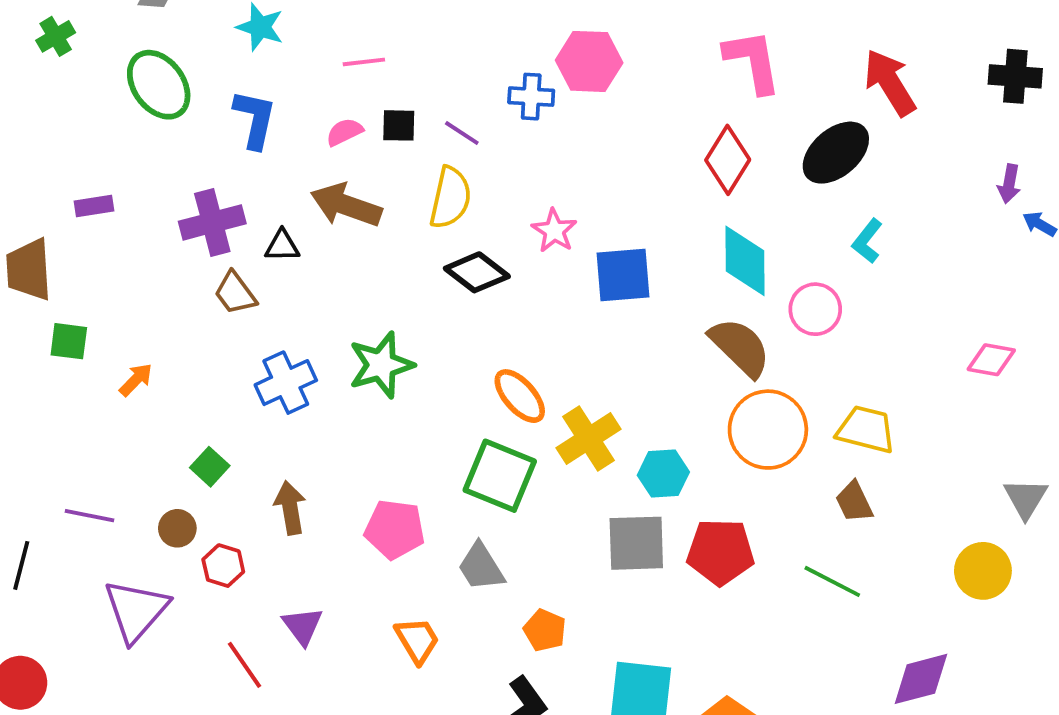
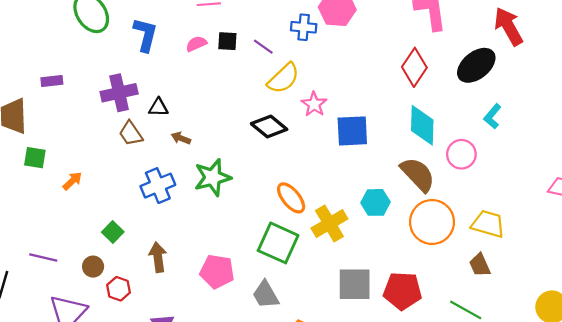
yellow semicircle: (450, 198) -> (283, 78), moved, turned 32
brown arrow: (346, 205) -> (181, 138), moved, size x0.5
cyan hexagon: (663, 474) -> (375, 202), moved

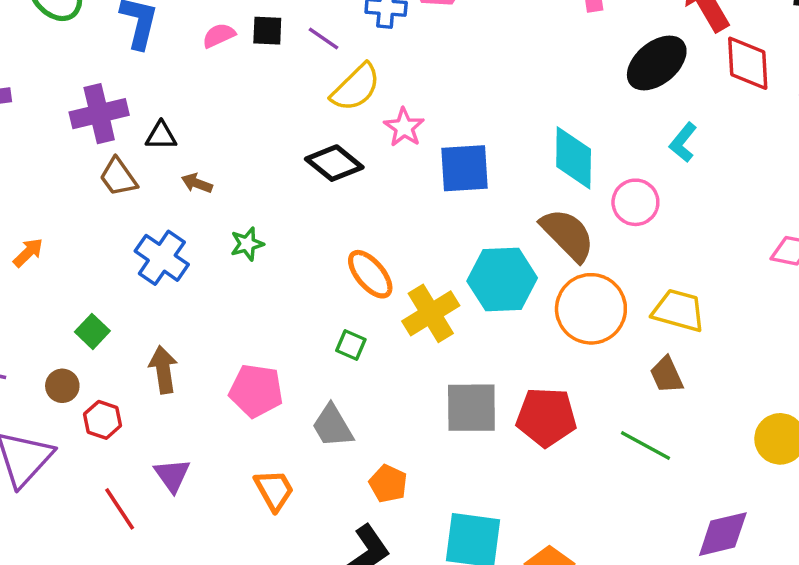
red diamond: (414, 67) -> (748, 63), moved, turned -36
green star: (213, 177) -> (247, 244), size x0.6
blue cross: (158, 186) -> (162, 258), turned -32
cyan hexagon: (375, 202) -> (502, 279), size x1.5
green square: (278, 243) -> (351, 345), size x0.5

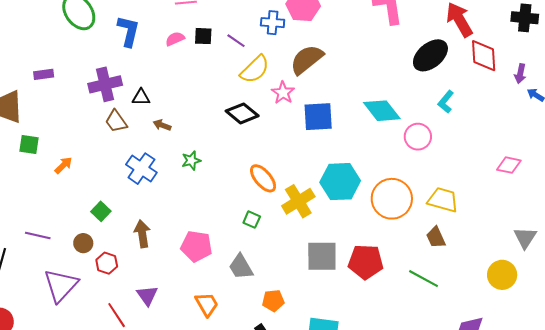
cyan diamond: (574, 158) -> (382, 111), turned -39
brown semicircle: (568, 235) -> (307, 59), moved, turned -84
orange pentagon: (388, 484) -> (273, 301), turned -30

